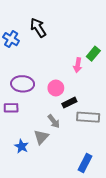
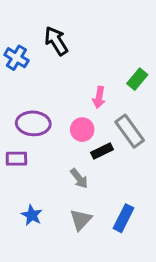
pink arrow: (78, 65) -> (99, 97), moved
gray rectangle: (88, 117) -> (130, 131), moved, turned 50
gray triangle: (41, 137) -> (81, 220), moved
blue rectangle: (85, 163) -> (123, 218), moved

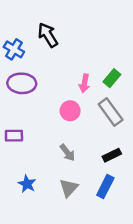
green rectangle: (137, 79) -> (112, 78), moved
purple ellipse: (33, 123) -> (22, 83), moved
black rectangle: (102, 151) -> (112, 155), moved

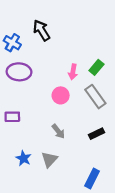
blue rectangle: (105, 187) -> (92, 179), moved
gray triangle: (69, 188) -> (49, 159), moved

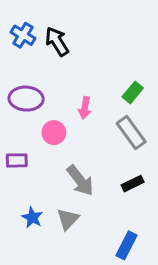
blue cross: (12, 43) -> (23, 35), moved
pink arrow: (73, 72) -> (85, 108), moved
pink circle: (61, 95) -> (54, 133), moved
gray arrow: (58, 131) -> (80, 180), size x1.5

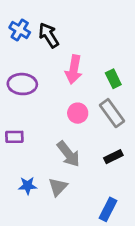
green rectangle: (133, 92) -> (113, 79), turned -66
pink arrow: (85, 108) -> (74, 70), moved, size x1.5
pink circle: (54, 133) -> (78, 113), moved
blue star: (32, 218) -> (28, 186), turned -30

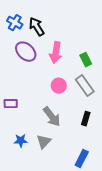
purple ellipse: (22, 84) -> (26, 52), moved, turned 40
black rectangle: (113, 157) -> (86, 119), turned -48

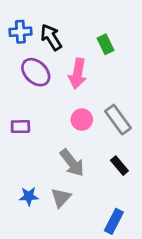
blue cross: (15, 23) -> (20, 32), turned -35
green rectangle: (86, 60) -> (105, 44), moved
purple rectangle: (11, 104) -> (20, 127), moved
black rectangle: (86, 119) -> (119, 166), turned -56

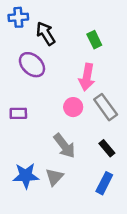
blue cross: (20, 32) -> (18, 17), moved
pink arrow: (78, 74) -> (87, 77), moved
blue star: (29, 196) -> (26, 176), size x1.5
blue rectangle: (114, 221) -> (104, 183), moved

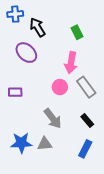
gray triangle: (54, 177) -> (45, 144), turned 42

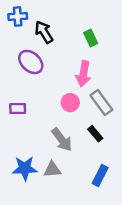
black rectangle: (87, 121) -> (95, 134), moved

